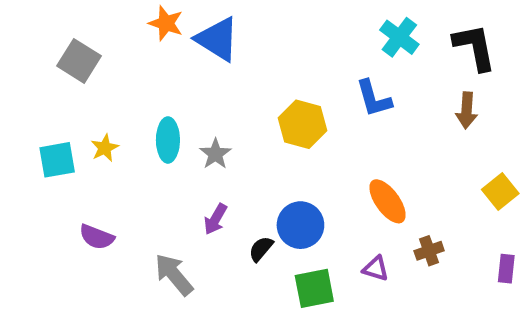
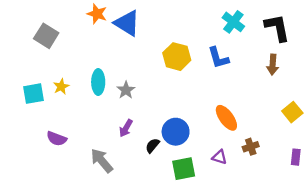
yellow hexagon: (302, 124) -> (177, 57), moved

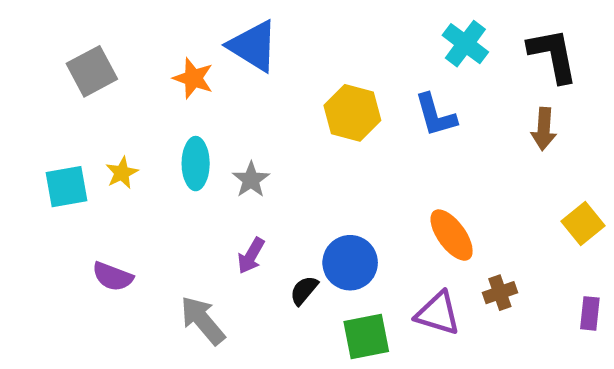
orange star: (97, 14) -> (193, 78), moved
gray square: (46, 36) -> (92, 71), turned 30
purple triangle: (219, 157) -> (438, 313), size x1.5

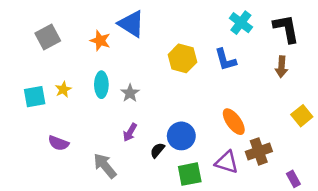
brown cross: (500, 293) -> (259, 151), size x1.5
purple rectangle: (590, 313) -> (293, 179), moved, turned -35

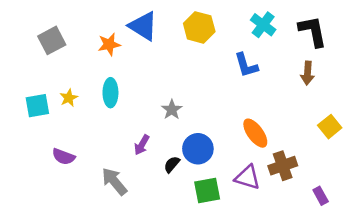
orange star: (100, 41) -> (109, 44), turned -30
yellow hexagon: (182, 58) -> (199, 27), moved
gray star: (130, 93) -> (172, 110), moved

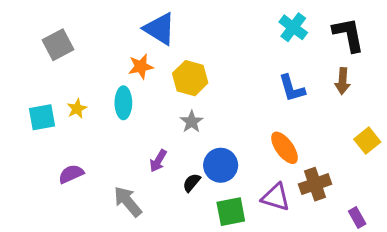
yellow hexagon: (199, 27) -> (190, 78), moved
orange star: (109, 44) -> (141, 67), moved
blue L-shape: (246, 65) -> (292, 88), moved
purple semicircle: (63, 157) -> (71, 174), turned 135

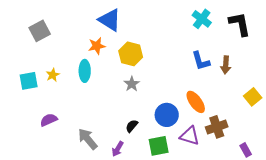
brown arrow: (343, 81) -> (226, 65), moved
purple arrow: (158, 161) -> (118, 149), moved
blue circle: (221, 165) -> (167, 115), moved

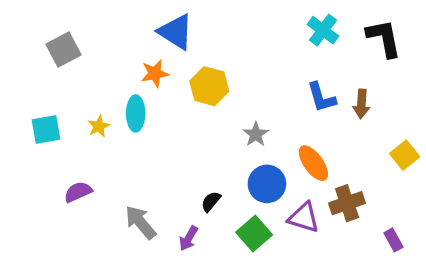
yellow star: (53, 75) -> (99, 126), moved
gray star: (132, 84) -> (256, 134), moved
green square: (159, 146) -> (254, 234), turned -30

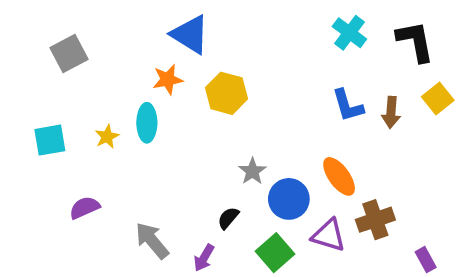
gray star: (256, 134) -> (252, 171), moved
yellow square: (405, 155) -> (438, 99), moved

